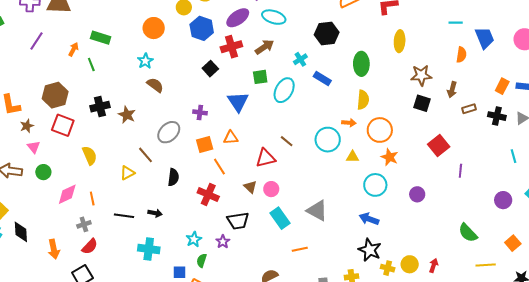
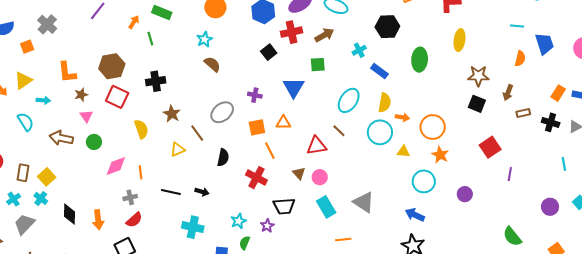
cyan ellipse: (284, 90) -> (349, 100), moved
yellow semicircle: (363, 100) -> (385, 103), moved
brown star: (127, 115) -> (172, 114), moved
black diamond: (21, 232) -> (69, 214), moved

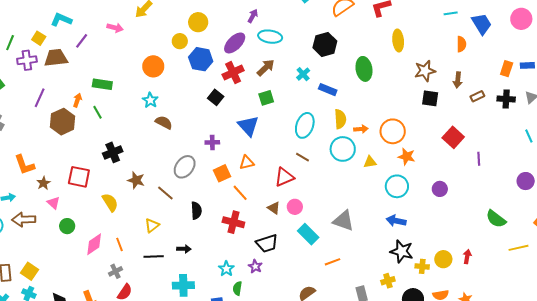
brown hexagon: (112, 66) -> (62, 122), moved
brown arrow: (61, 138) -> (24, 219), moved
yellow triangle: (178, 149) -> (152, 225), moved

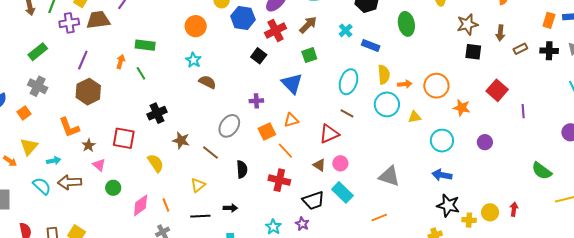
brown hexagon: (62, 122) -> (88, 92), moved
orange star: (407, 157) -> (462, 108), moved
cyan rectangle: (308, 234) -> (342, 192), moved

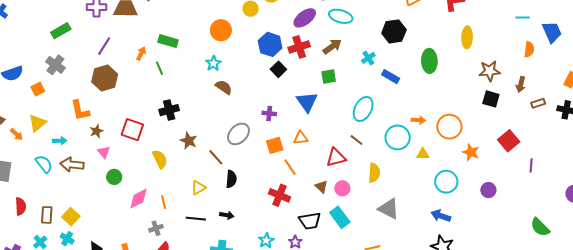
blue hexagon: (243, 18) -> (270, 44), moved
yellow semicircle: (384, 75) -> (374, 173), moved
black semicircle: (242, 169) -> (231, 179), moved

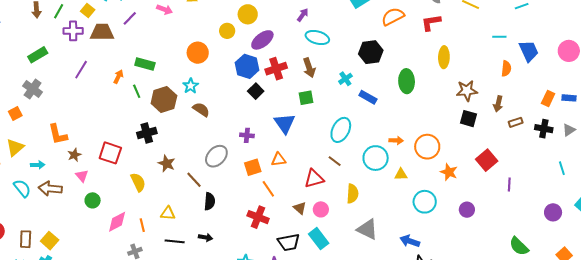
purple ellipse: (305, 18) -> (262, 40), moved
brown arrow: (332, 46) -> (309, 68), turned 108
brown hexagon: (105, 78) -> (164, 100), moved
yellow triangle: (198, 188) -> (168, 213), moved, turned 35
blue arrow: (441, 216) -> (410, 241), moved

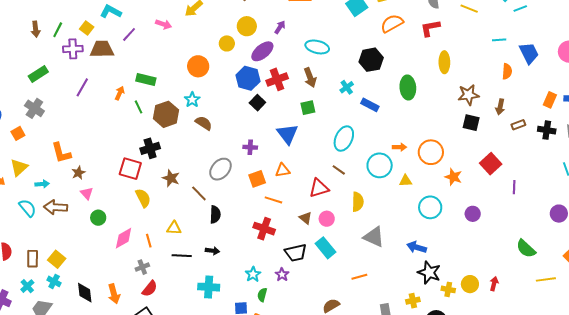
purple arrow: (303, 15) -> (280, 27), moved
red square: (110, 153) -> (130, 169), moved
orange line: (268, 189) -> (273, 200), turned -36

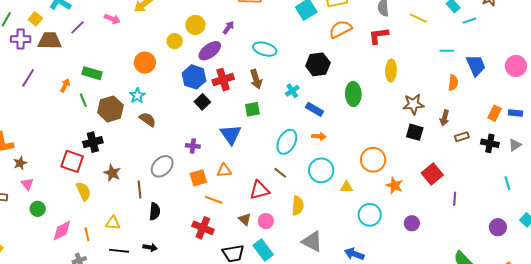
orange arrow: (399, 147) -> (319, 136), moved
brown line: (199, 193) -> (139, 190), turned 36

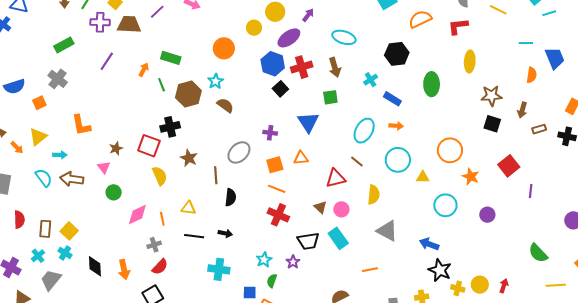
brown star: (20, 163) -> (116, 148), moved
orange line: (214, 200) -> (277, 189), moved

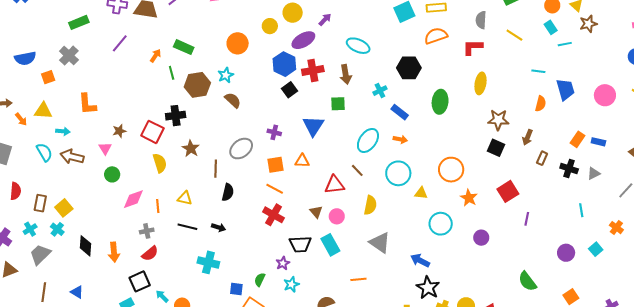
brown rectangle: (539, 129) -> (542, 158), turned -56
yellow triangle: (38, 137) -> (43, 111), turned 36
cyan star: (264, 260) -> (291, 284), moved

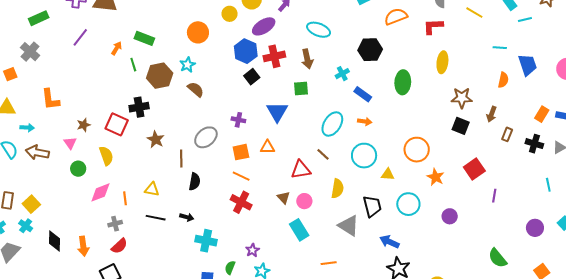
yellow semicircle: (160, 163) -> (106, 156), moved
black trapezoid: (300, 244) -> (372, 206), moved, turned -100
cyan cross: (208, 262) -> (206, 241), moved

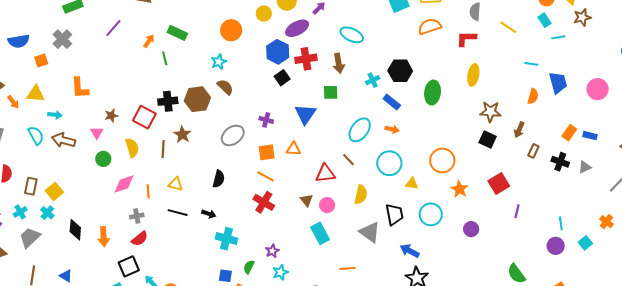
black hexagon: (370, 50) -> (400, 71), moved
brown hexagon: (160, 76) -> (197, 99), moved
brown line: (181, 159) -> (163, 149), moved
cyan line: (548, 185) -> (561, 223), moved

